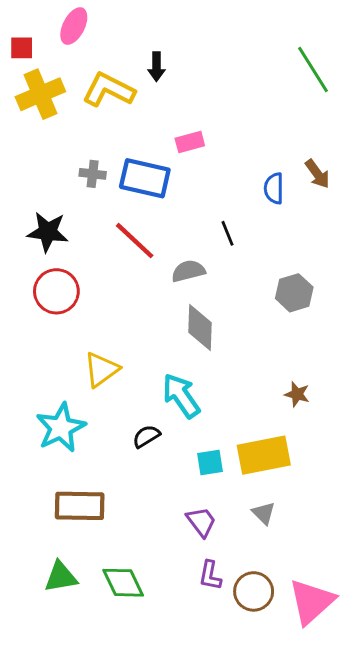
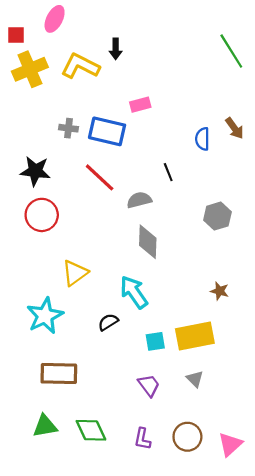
purple L-shape: (210, 575) -> (142, 439), moved
pink triangle: (312, 602) -> (230, 444), size x0.7

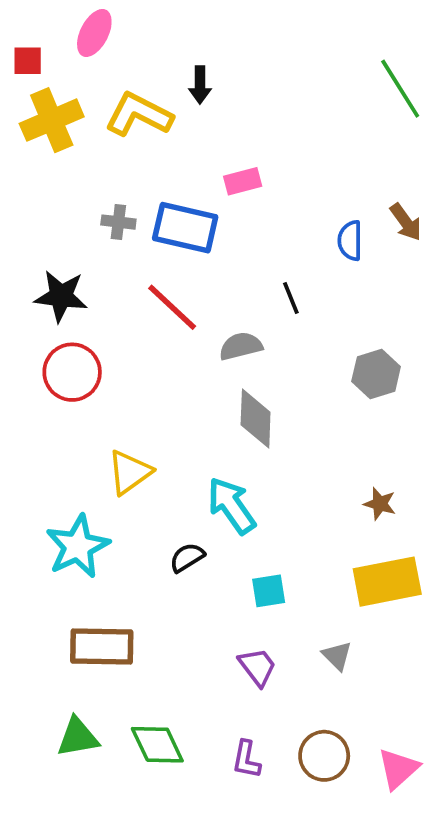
yellow rectangle: (195, 336) -> (387, 582), moved

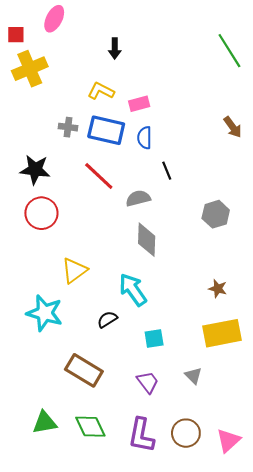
yellow L-shape: (139, 115) -> (101, 91), moved, size x0.7
blue semicircle: (350, 241) -> (144, 138), moved
cyan star: (78, 546) -> (45, 313), turned -30
brown rectangle: (102, 646) -> (84, 370), moved, turned 30
purple L-shape: (246, 760) -> (141, 435), size x1.6

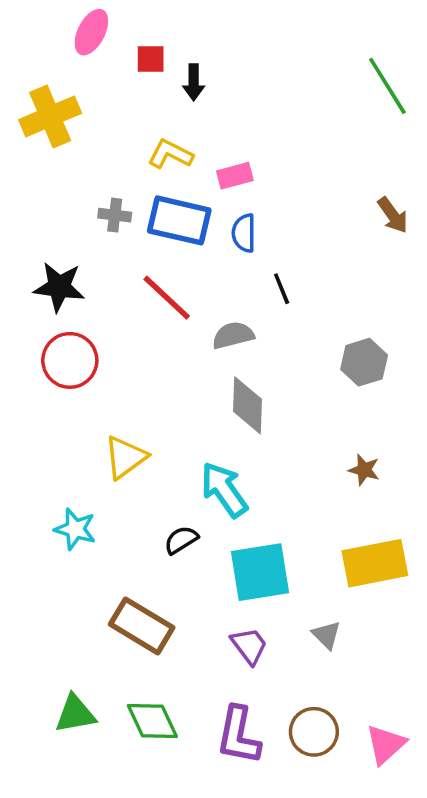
red square: (16, 35) -> (151, 59), moved
brown star: (218, 289) -> (364, 470), moved
cyan star: (45, 313) -> (75, 529), size x0.7
cyan square: (154, 339) -> (260, 572), size x1.8

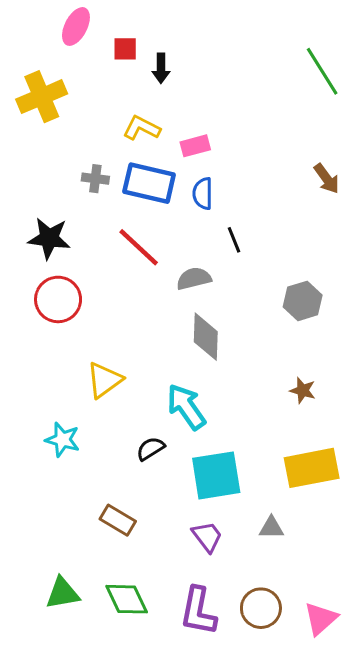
brown rectangle: (142, 626) -> (118, 520), size x0.7
gray triangle: (326, 635) -> (271, 528), turned -45

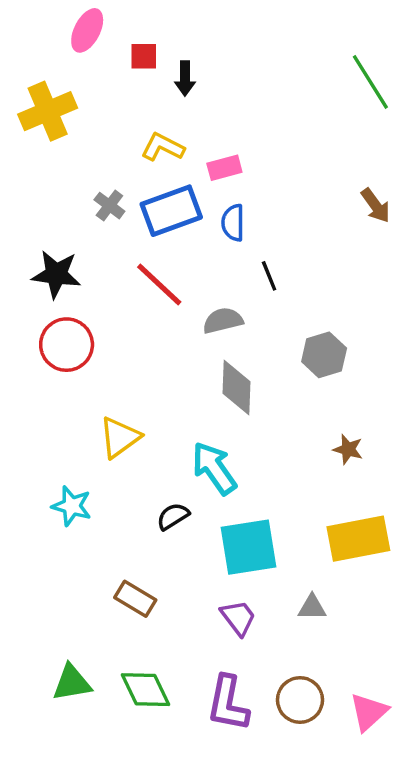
gray cross: (95, 179) -> (109, 206), turned 30
blue rectangle: (149, 183) -> (171, 211), turned -33
gray hexagon: (303, 301) -> (324, 355), moved

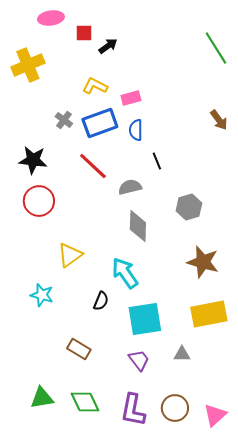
pink ellipse: (87, 30) -> (51, 18), turned 55
black arrow: (185, 78) -> (108, 46), turned -126
brown star: (348, 449) -> (203, 262), size x1.8
black semicircle: (173, 516) -> (101, 301), turned 144

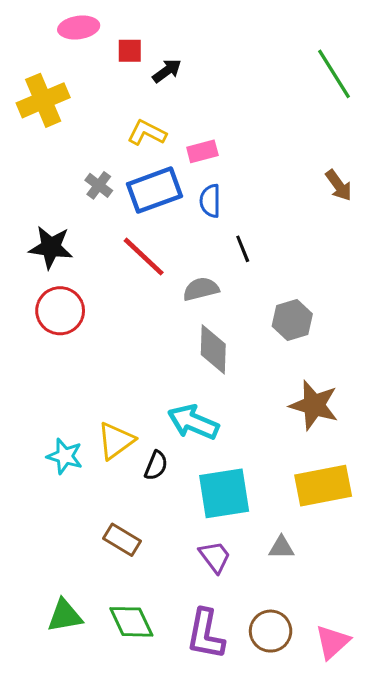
yellow triangle: (70, 255) -> (116, 441), moved
cyan arrow: (125, 273) -> (193, 422), turned -32

